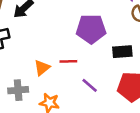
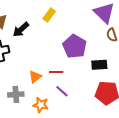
purple pentagon: (91, 29) -> (75, 46), turned 30
purple line: (90, 85) -> (62, 91), moved

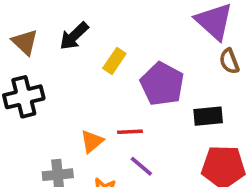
yellow rectangle: (49, 15) -> (114, 61), moved
black arrow: (21, 30) -> (74, 36), moved

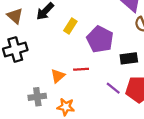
purple line: (141, 166) -> (113, 88), moved

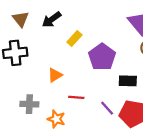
red line: (81, 69) -> (76, 97), moved
orange triangle: (58, 76) -> (55, 75), moved

